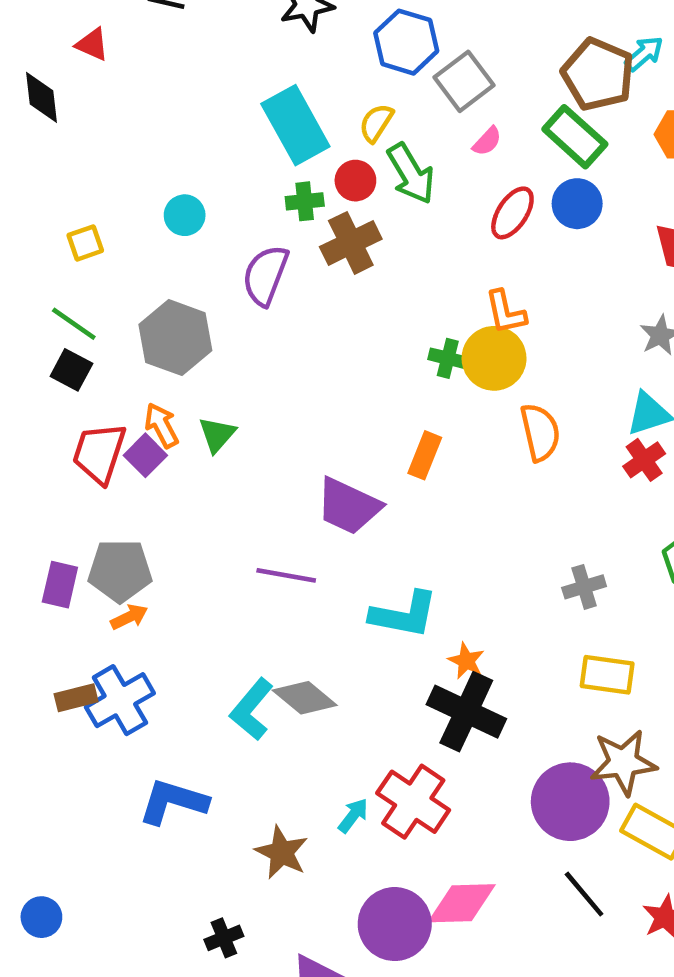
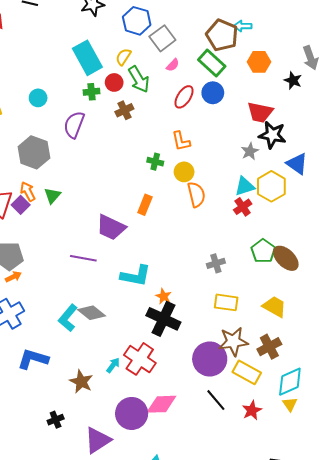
cyan arrow: (644, 54) -> (243, 26), turned -138
brown cross: (351, 243) -> (124, 110), moved, size x0.7
yellow circle: (494, 358) -> (184, 172), moved, size x0.7

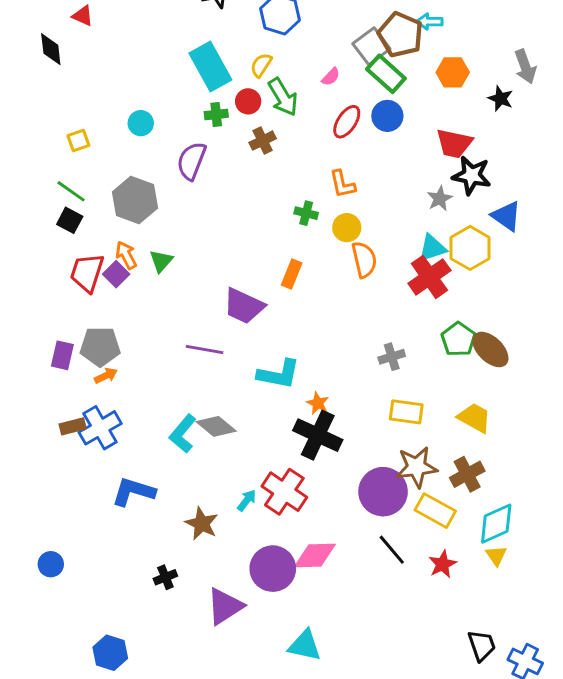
gray square: (162, 38) -> (371, 46), moved
red cross: (243, 207) -> (429, 277), size x1.6

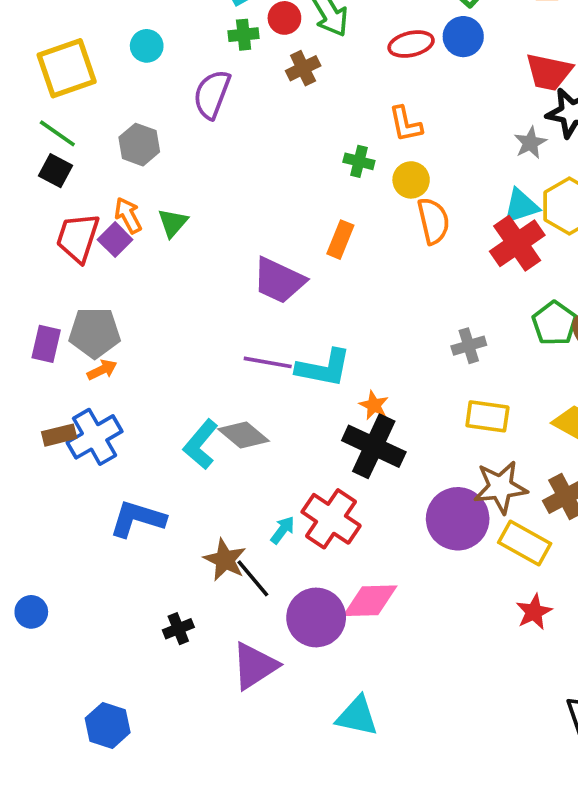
red ellipse: (347, 122) -> (411, 44), turned 44
yellow square: (78, 141) -> (67, 68), size x2.0
gray hexagon: (135, 200) -> (139, 145), size x0.7
purple line: (205, 349) -> (268, 362), moved
black line: (392, 550) -> (253, 578), moved

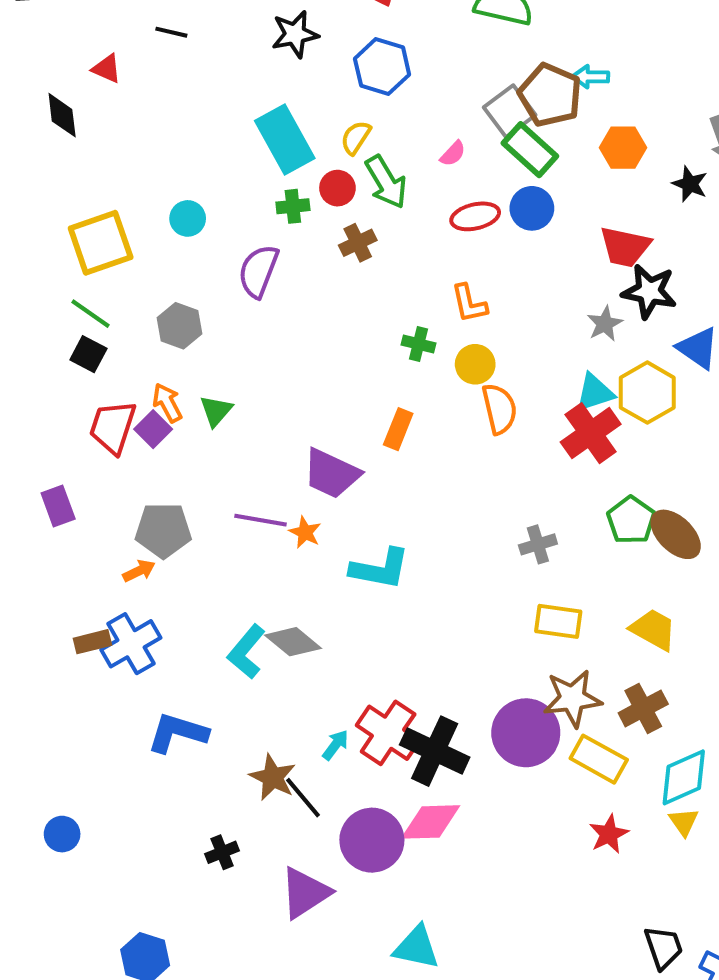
gray pentagon: (95, 333) -> (163, 530), moved
purple rectangle: (46, 344) -> (58, 506), moved, turned -33
purple line: (268, 362) -> (261, 520), moved
orange star: (374, 405) -> (305, 532), moved
black cross: (374, 446) -> (435, 751), moved

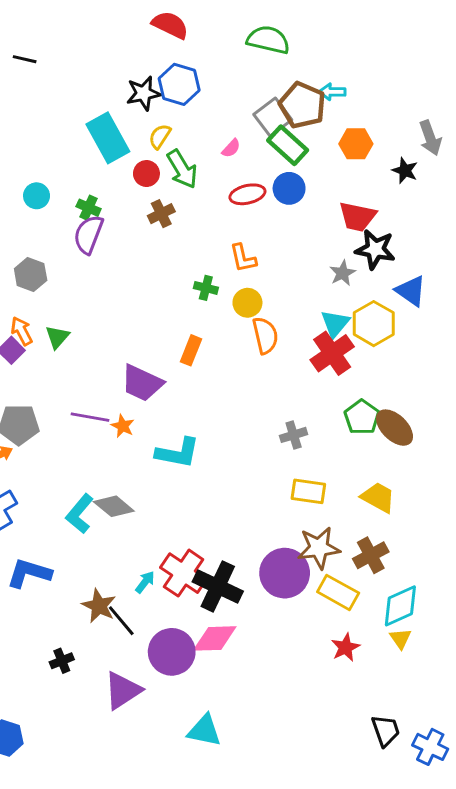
black star: (295, 34) -> (143, 93), moved
green cross: (293, 206) -> (89, 208), moved, turned 30
cyan triangle: (595, 393) -> (335, 324), turned -32

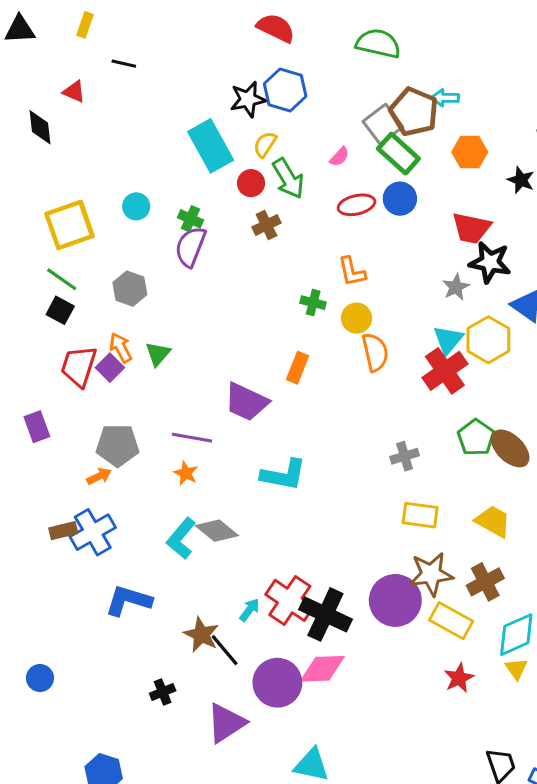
orange star: (123, 426) -> (186, 473), moved

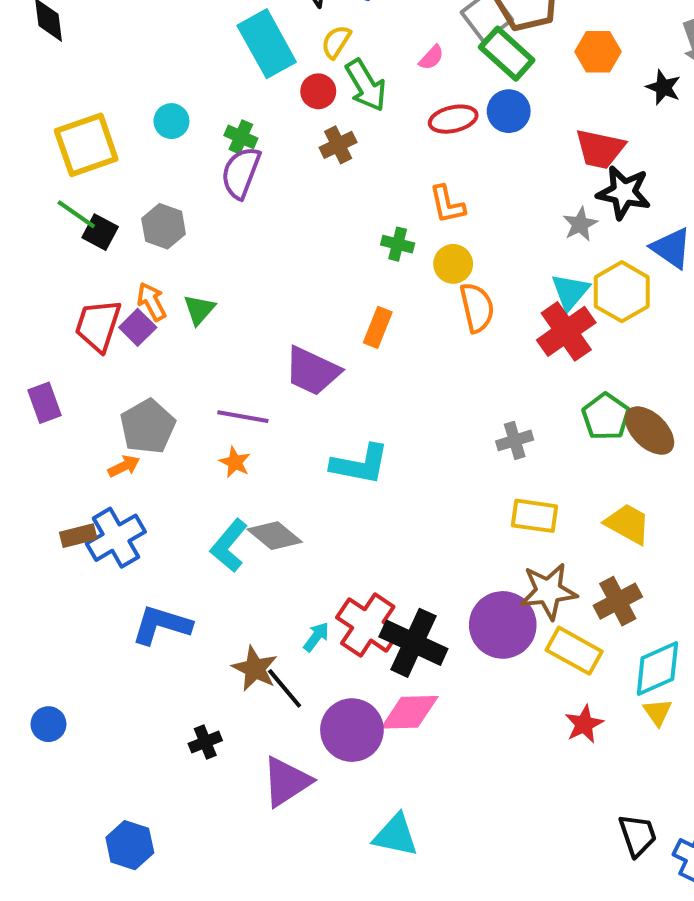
black square: (60, 310) -> (100, 232), moved
gray pentagon: (118, 445) -> (148, 427), turned -30

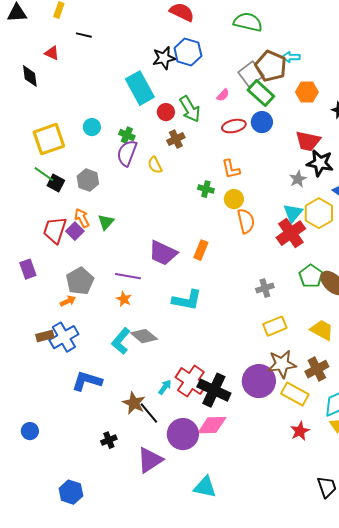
yellow semicircle: (336, 42) -> (155, 165), moved, turned -60
orange rectangle: (378, 327) -> (201, 250), moved
yellow rectangle: (534, 516) -> (275, 326), turned -30

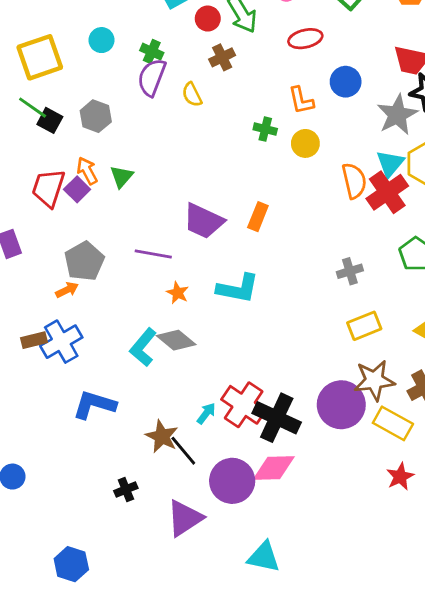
blue circle: (262, 122) -> (346, 82), moved
gray star: (298, 179) -> (397, 115), size x1.6
orange semicircle: (246, 221) -> (354, 181), moved
orange star: (124, 299) -> (178, 293), moved

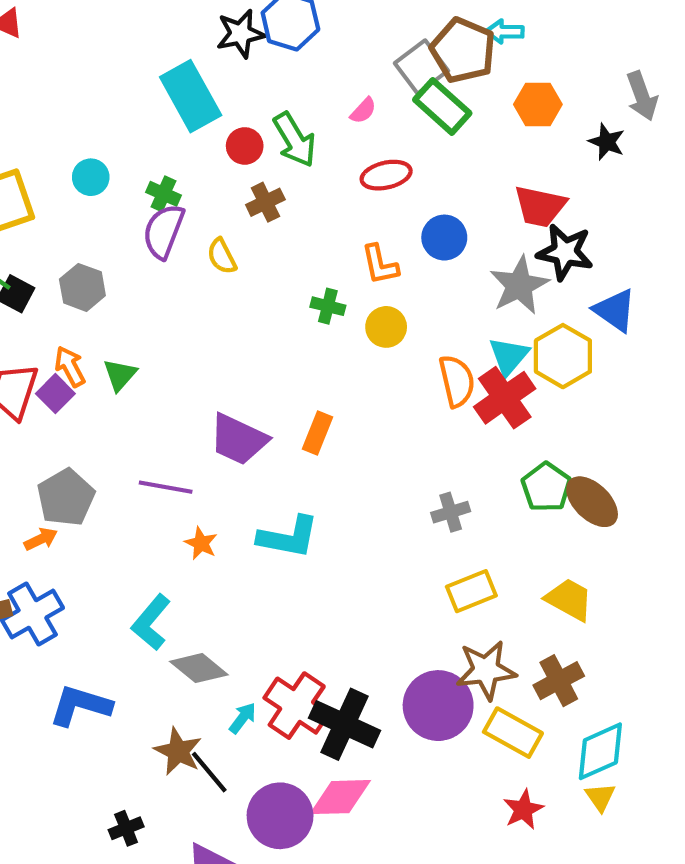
gray diamond: (176, 340) -> (199, 668), moved

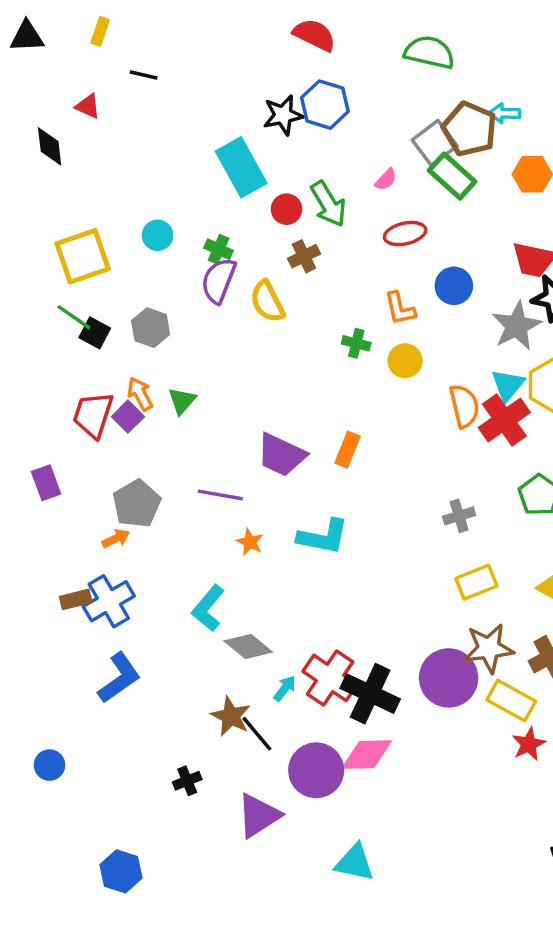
yellow semicircle: (222, 256) -> (267, 301), size x1.4
blue L-shape: (80, 706) -> (119, 678), moved, turned 128
red star: (523, 810) -> (529, 744), moved

